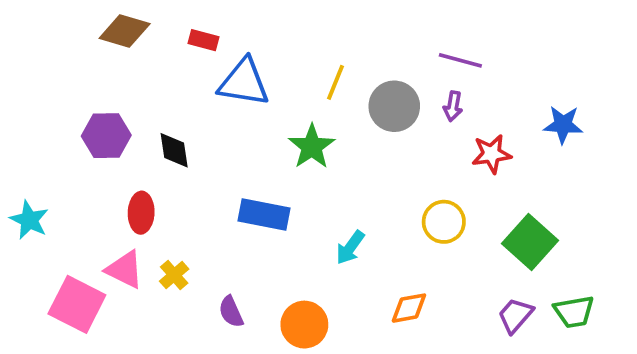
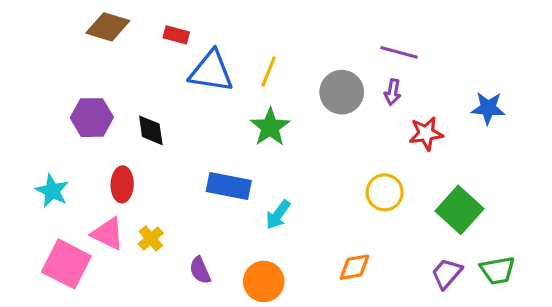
yellow line: (336, 82) -> (269, 71), moved
cyan star: (29, 220) -> (52, 191), moved
cyan arrow: (350, 247) -> (278, 215), moved

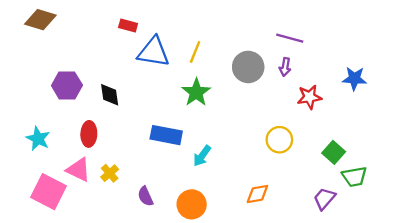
brown diamond: (108, 27) -> (40, 20), moved
green square: (459, 210) -> (334, 152), size x0.7
green trapezoid: (498, 270) -> (354, 177), moved

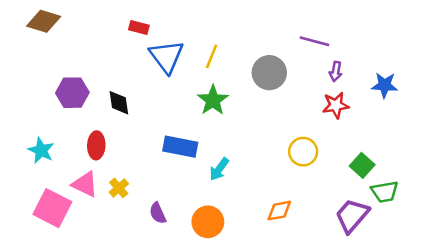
blue triangle: (154, 52) -> (166, 56), turned 44
purple arrow: (285, 67) -> (336, 71), moved
purple trapezoid: (324, 199) -> (352, 216), size x1.4

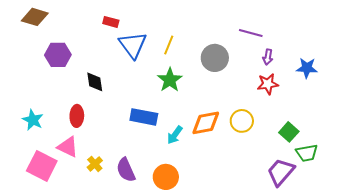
purple hexagon: (72, 93) -> (58, 55), moved
yellow cross: (119, 188) -> (95, 164), moved
orange diamond: (279, 211) -> (206, 123), moved, size x1.4
purple semicircle: (158, 213) -> (126, 170), size x1.4

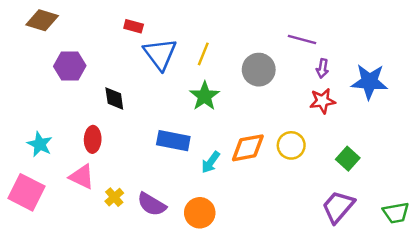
blue star: (307, 68) -> (369, 82), size x1.4
green trapezoid: (307, 153) -> (396, 213), moved
pink square: (42, 166) -> (26, 192), moved
purple semicircle: (126, 170) -> (152, 204), turned -35

